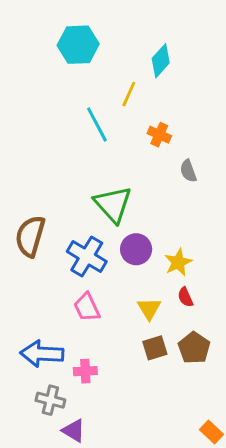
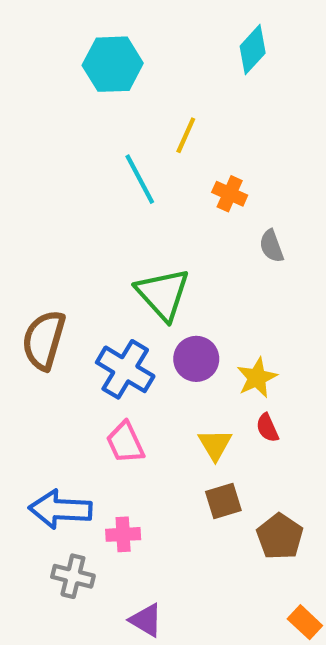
cyan diamond: (161, 61) -> (253, 50), moved
brown pentagon: (194, 348) -> (280, 537), moved
purple triangle: (74, 431) -> (146, 620), moved

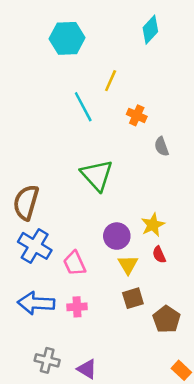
purple circle: (196, 359) -> (117, 236), moved
blue cross: (125, 369) -> (35, 246), moved
pink cross: (123, 534) -> (77, 307), moved
gray cross: (73, 576) -> (47, 360), moved

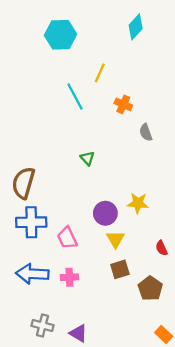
green triangle: (97, 175) -> (87, 158), size x0.5
yellow star: (153, 225) -> (138, 203), turned 30
blue cross: (35, 246) -> (31, 222), turned -32
red semicircle: (159, 255) -> (161, 248), moved

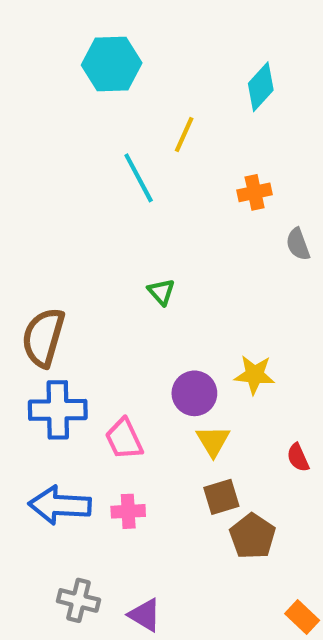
cyan diamond: (136, 27) -> (261, 87), moved
orange cross: (123, 104) -> (255, 192), moved, turned -36
gray semicircle: (146, 132) -> (298, 244), moved
brown pentagon: (150, 288) -> (252, 536), moved

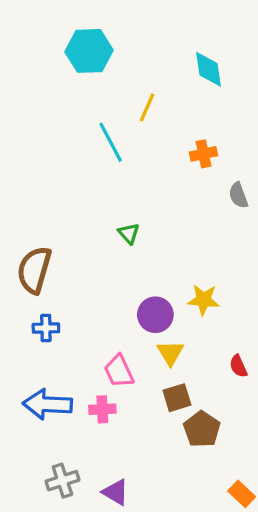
cyan diamond: (261, 87) -> (208, 69), turned -51
blue cross: (58, 410) -> (46, 328), size x0.6
pink trapezoid: (124, 439) -> (119, 371), moved
gray cross: (78, 600) -> (62, 481), turned -32

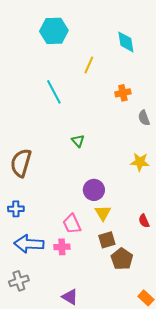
cyan line: (111, 142) -> (54, 92), moved
yellow star: (204, 300) -> (140, 162), moved
blue cross: (46, 328) -> (16, 209), moved
gray cross: (62, 481) -> (19, 281), moved

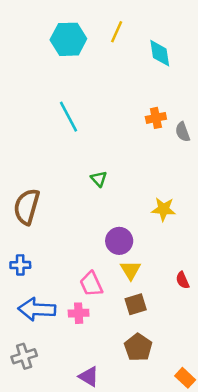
yellow line: (89, 65) -> (117, 32), moved
gray semicircle: (144, 118) -> (183, 132), moved
yellow star: (140, 162) -> (164, 209), moved
brown pentagon: (122, 259) -> (138, 347), moved

